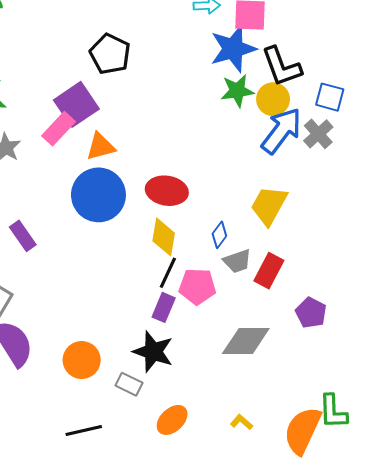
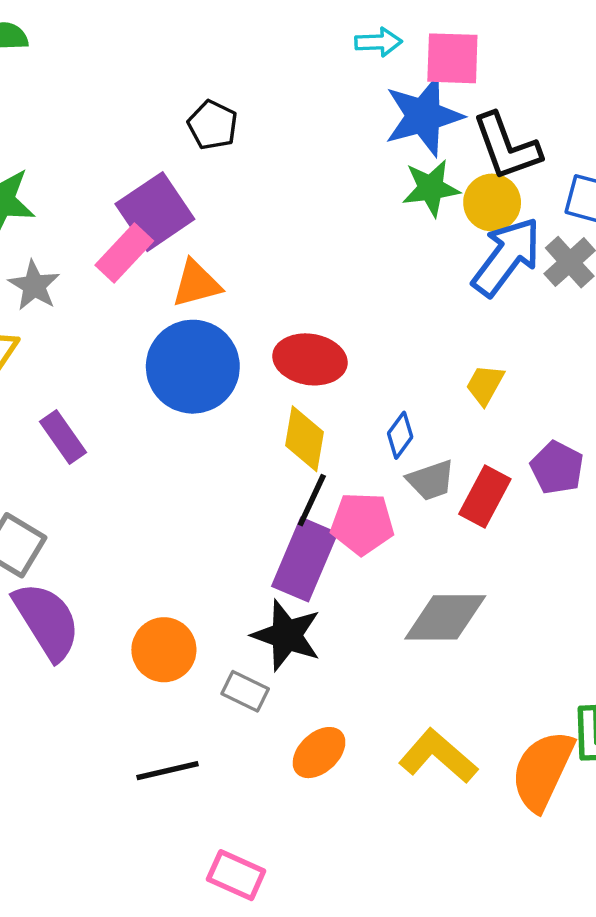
black pentagon: (110, 54) -> (213, 125), size x0.7
yellow trapezoid: (269, 205) -> (485, 385), size x0.6
purple rectangle: (164, 307) -> (305, 560), size x1.6
purple pentagon: (311, 313) -> (557, 468), moved
yellow L-shape: (241, 422) -> (438, 756), size x2.0

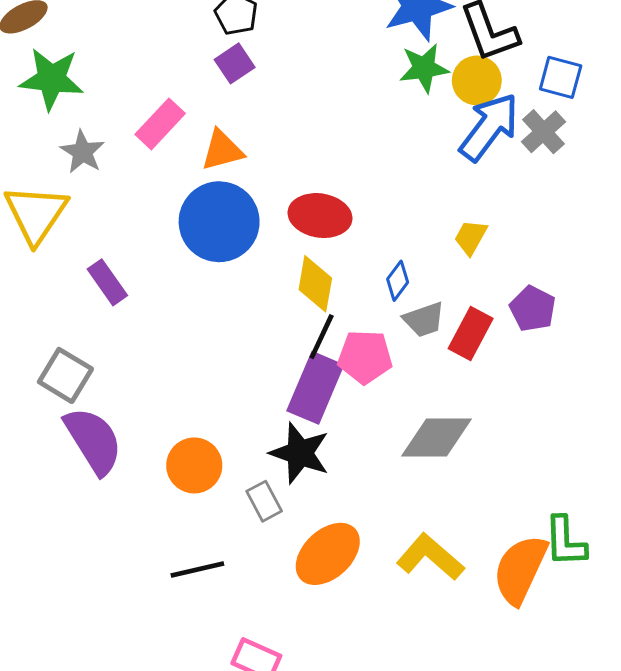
purple square: (155, 212) -> (235, 63), moved, size x0.6
gray rectangle: (245, 691) -> (264, 501), turned 36
orange ellipse: (319, 753) -> (328, 554), size x1.4

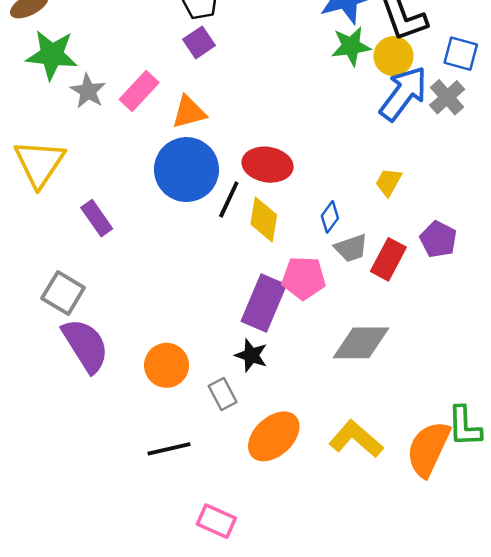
gray star: (82, 152) -> (88, 91), moved
black line: (322, 337) -> (229, 199), moved
black star: (300, 453) -> (251, 355), size x0.7

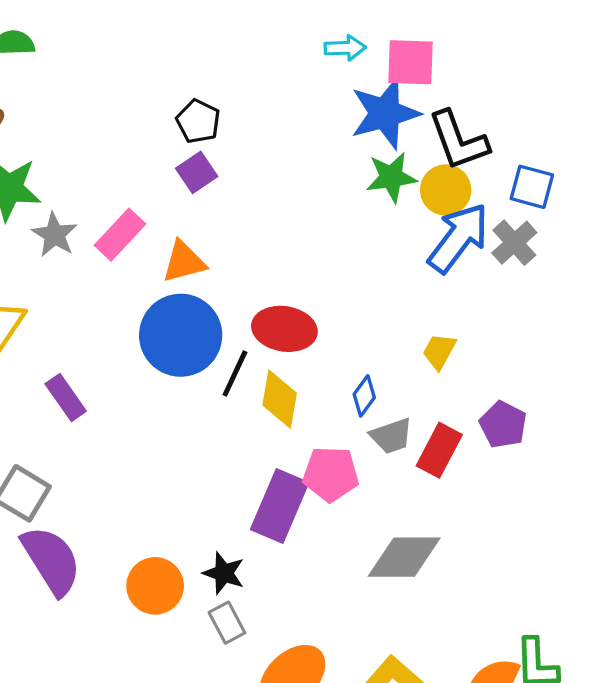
black star: (251, 355) -> (224, 573), moved

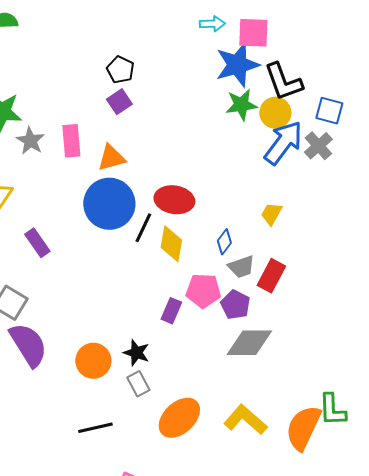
pink rectangle: (120, 235) -> (71, 141), turned -48
purple pentagon: (503, 425) -> (235, 305), moved
purple rectangle: (280, 506) -> (171, 311), size x0.6

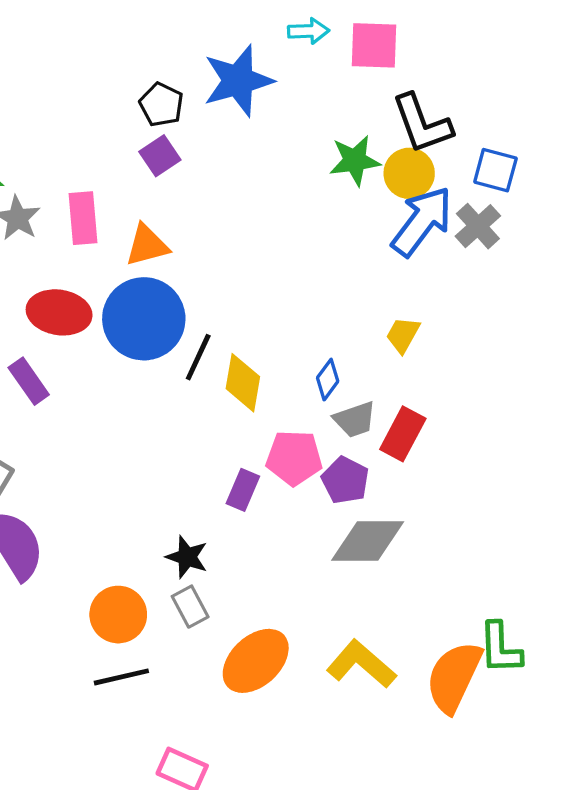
blue star: (237, 65) -> (238, 81), moved
red ellipse: (174, 200) -> (59, 312), moved
orange circle: (93, 361) -> (118, 615), moved

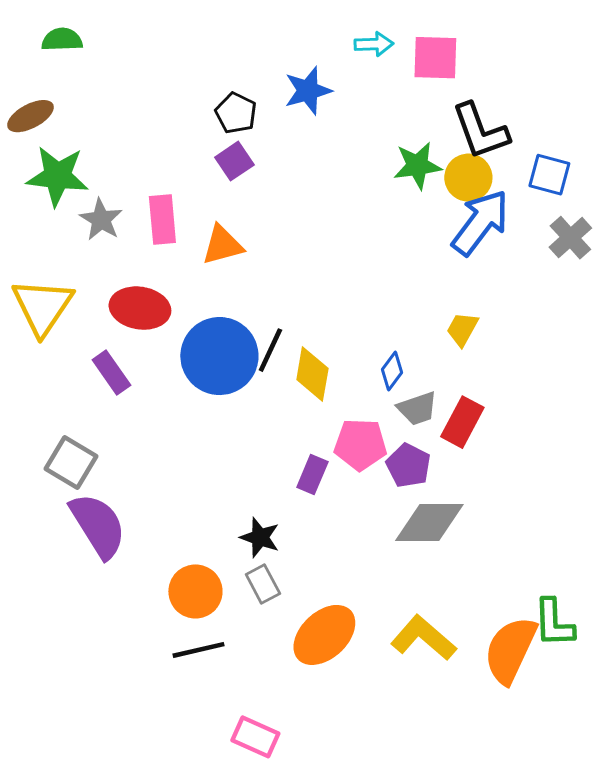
blue star: (238, 81) -> (308, 91), size x0.7
gray cross: (478, 226) -> (570, 238), moved
blue circle: (144, 319) -> (219, 356), moved

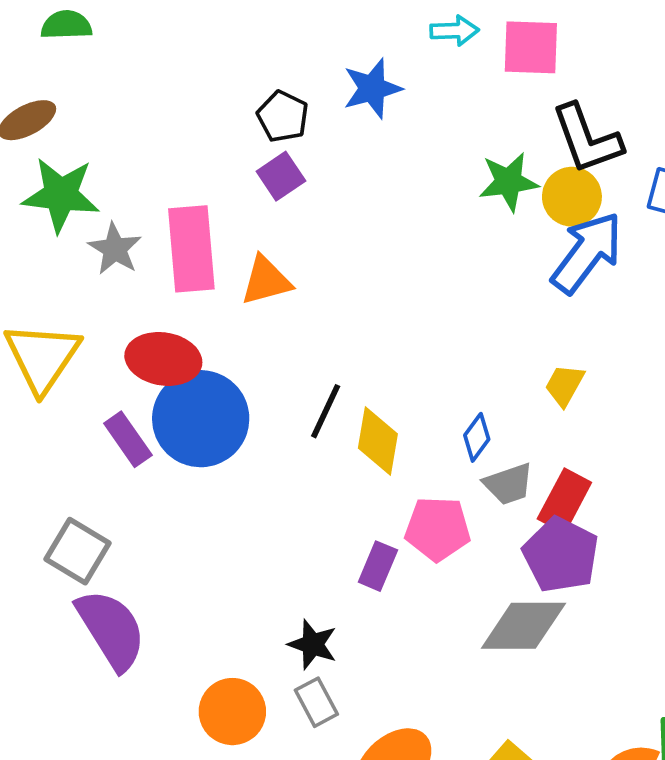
pink rectangle: (162, 220) -> (191, 249), size x1.4
blue circle: (219, 356) -> (201, 419), moved
purple pentagon: (408, 465) -> (561, 555), moved, size x1.4

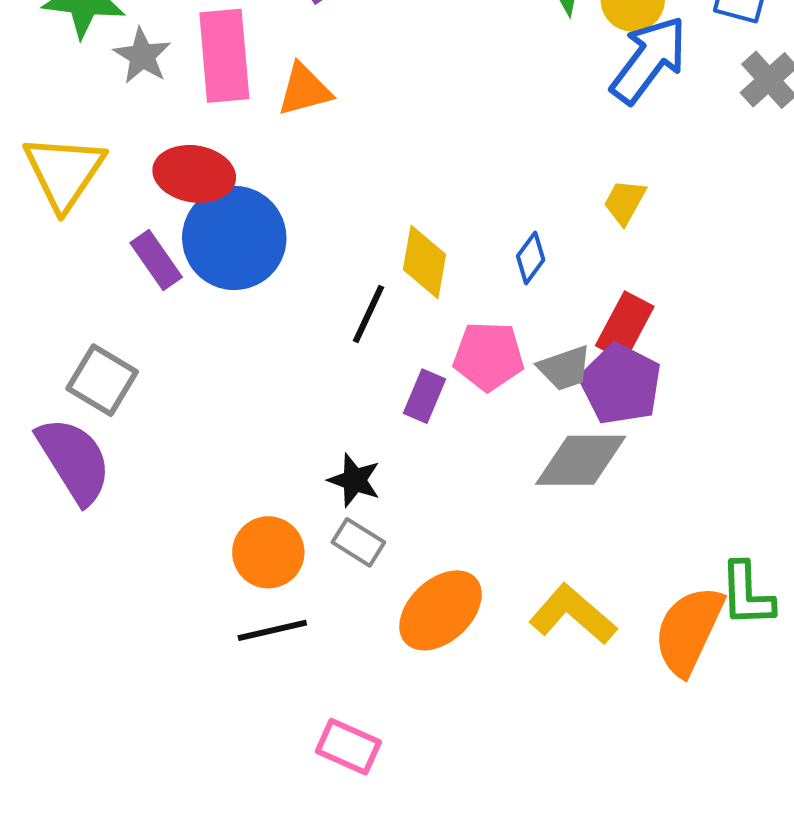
black line: (326, 411) -> (368, 314), moved
gray trapezoid: (509, 484) -> (565, 368), moved
purple semicircle: (111, 629) -> (74, 460), moved
gray rectangle: (316, 702) -> (358, 542), turned -30

